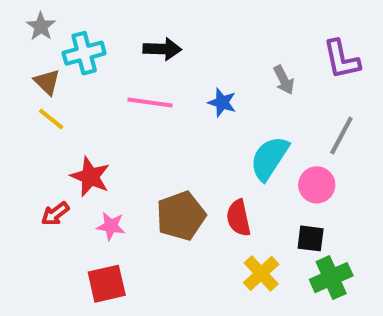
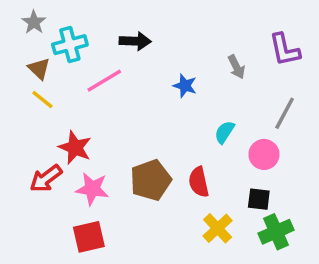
pink line: (150, 103) -> (104, 81), moved, turned -39
cyan semicircle: (269, 158) -> (224, 132), size x0.6
red arrow: (55, 214) -> (46, 178), size x1.4
pink star: (111, 226) -> (92, 189), size x1.4

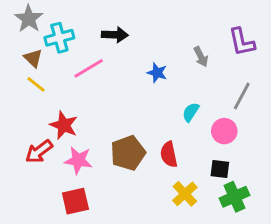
gray star: (34, 22) -> (29, 19), size x1.4

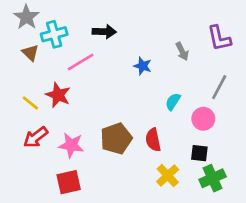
yellow line: (36, 84) -> (30, 103), moved
red star: (64, 125) -> (58, 95), moved

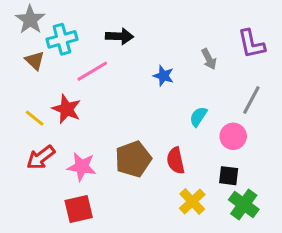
green cross: (213, 178) -> (244, 204), turned -30

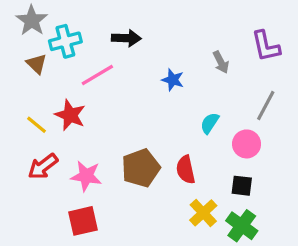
green cross: (244, 204) -> (242, 226), moved

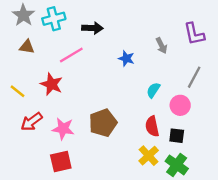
cyan cross: (65, 41) -> (54, 19), moved
brown triangle: (36, 64) -> (27, 47), turned -35
yellow line: (36, 125) -> (18, 91), moved
red semicircle: (186, 170) -> (152, 126), moved

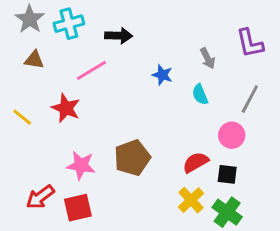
cyan semicircle: (153, 90) -> (200, 94), moved, turned -56
red arrow: (32, 122) -> (40, 197), moved
red semicircle: (152, 126) -> (196, 162), turned 72

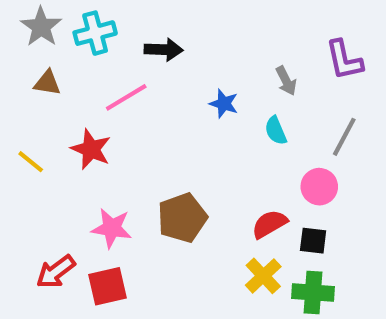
green cross: (227, 212) -> (313, 292), turned -32

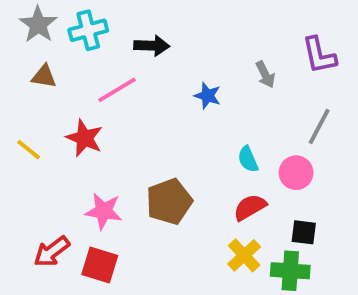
cyan semicircle: (276, 131) -> (248, 159), moved
black square: (313, 241) -> (304, 232), moved
red square: (108, 286) -> (100, 265), turned 30

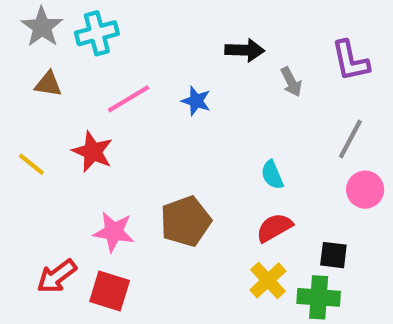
black arrow: (152, 46) -> (245, 50), moved
blue star: (208, 96) -> (196, 101), moved
pink circle: (296, 173) -> (365, 190), moved

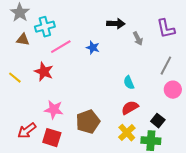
cyan cross: (97, 33) -> (45, 27), moved
brown pentagon: (186, 221) -> (88, 122), moved
black square: (333, 255) -> (158, 121), turned 32

